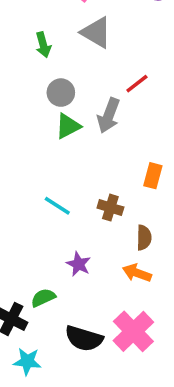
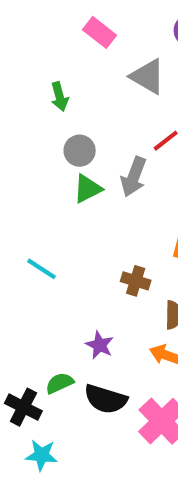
gray triangle: (96, 32) -> (148, 76), moved
cyan line: (57, 206) -> (41, 269), moved
black semicircle: (84, 338) -> (106, 399), moved

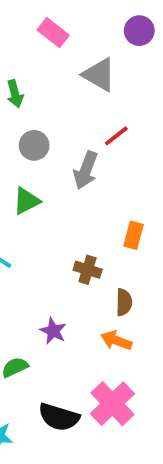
green triangle: (88, 189) -> (26, 201), moved
black semicircle: (106, 399) -> (59, 417), moved

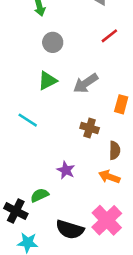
gray arrow: (86, 170) -> (86, 83), moved, turned 35

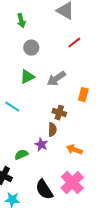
brown semicircle: (115, 150) -> (52, 130), moved
green semicircle: (40, 195) -> (21, 155), moved
black semicircle: (70, 229) -> (44, 190), turned 40

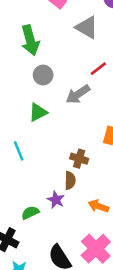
green arrow: (21, 21) -> (30, 40), size x1.6
gray arrow: (56, 79) -> (78, 94), moved
cyan line: (12, 107) -> (19, 151), turned 35

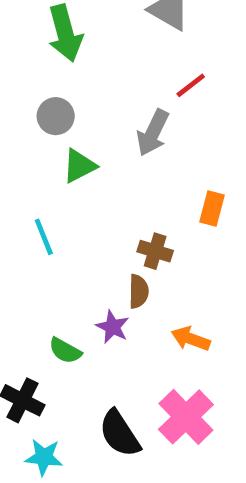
gray circle: (43, 75) -> (56, 116), moved
gray arrow: (78, 94) -> (153, 133), turned -30
green semicircle: (30, 213) -> (65, 351), turned -126

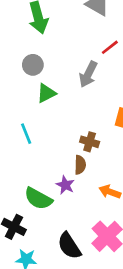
green semicircle: (65, 351) -> (38, 199), size x1.5

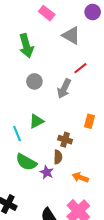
gray circle: (33, 65) -> (34, 81), moved
green triangle: (46, 93) -> (36, 121), moved
green semicircle: (38, 199) -> (26, 162), moved

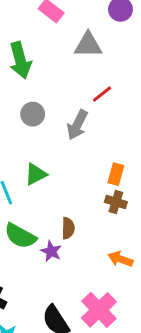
gray triangle: (71, 35) -> (88, 45), turned -30
brown cross: (65, 140) -> (116, 202), moved
orange arrow: (80, 177) -> (120, 259), moved

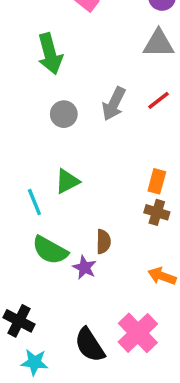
gray triangle: (88, 45) -> (159, 43), moved
red line: (102, 94) -> (159, 100), moved
gray arrow: (77, 125) -> (114, 104), moved

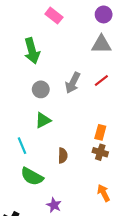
green triangle: (67, 181) -> (43, 120), moved
brown semicircle: (103, 242) -> (63, 156), moved
purple star: (84, 267) -> (54, 205), moved
orange arrow: (162, 276) -> (104, 193), turned 42

